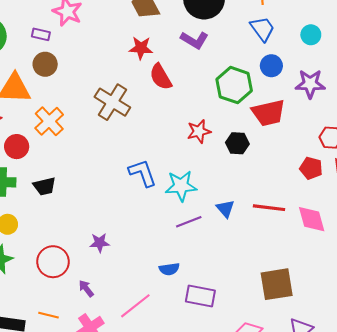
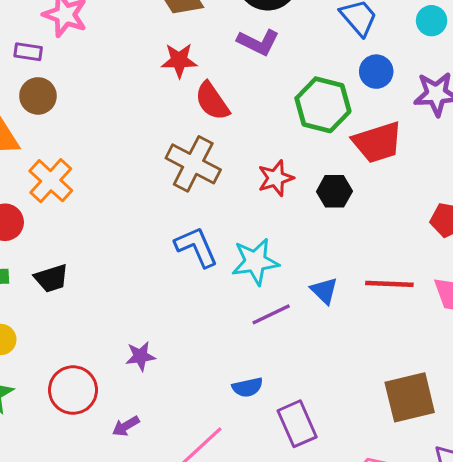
brown cross: (112, 102) -> (193, 164), moved
purple arrow: (86, 289) -> (126, 426), turned -78
purple rectangle: (200, 296) -> (297, 424), turned 60

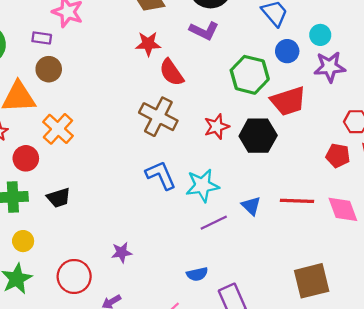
cyan circle: (432, 21) -> (320, 35), moved
black hexagon: (334, 191) -> (258, 136), size x1.5

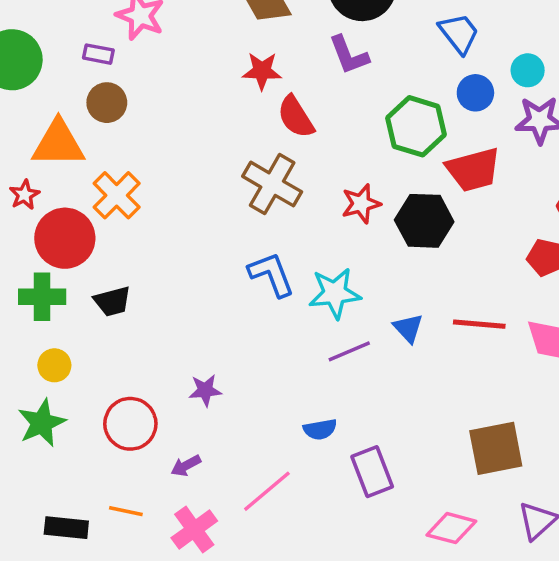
purple L-shape: (204, 31) -> (349, 55), turned 40
red circle: (26, 158) -> (65, 238), size x1.5

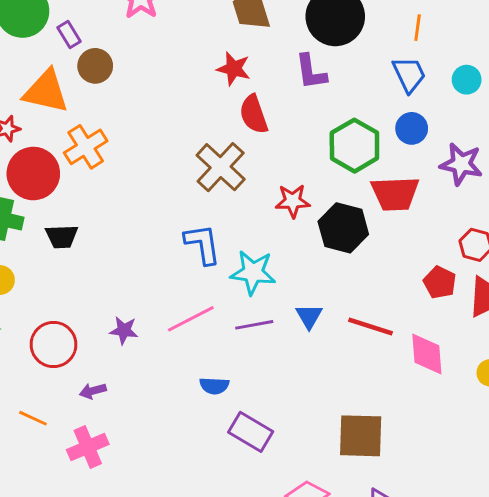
purple rectangle: (98, 54) -> (69, 34), moved, turned 35
cyan circle: (528, 70) -> (467, 80), moved
purple rectangle: (372, 472) -> (251, 432), turned -51
pink line: (267, 491) -> (191, 319), moved

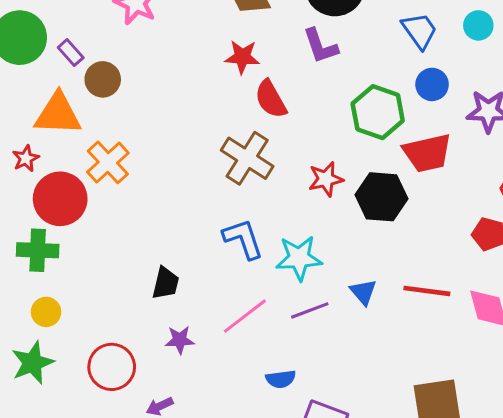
black trapezoid: (62, 237) -> (166, 283), moved, turned -64

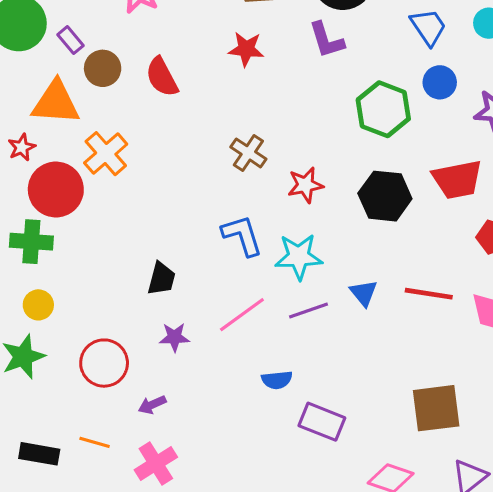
red semicircle: (271, 99) -> (162, 77), moved
red trapezoid: (427, 153) -> (457, 179), moved
brown cross: (247, 158) -> (248, 153), size x0.7
red star: (326, 179) -> (305, 185), moved

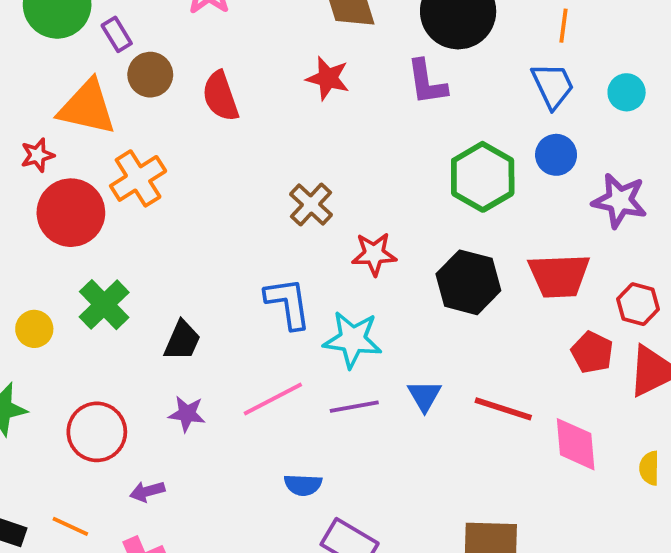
green cross: (31, 242) -> (104, 305), moved, turned 33
yellow circle: (38, 305) -> (34, 329), moved

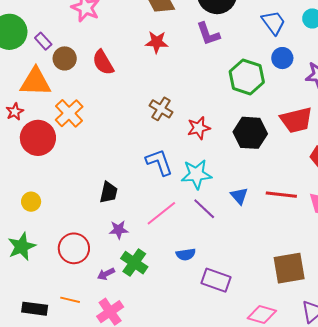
green cross: (104, 305) -> (134, 263), moved
purple line: (354, 407) -> (204, 209), turned 65

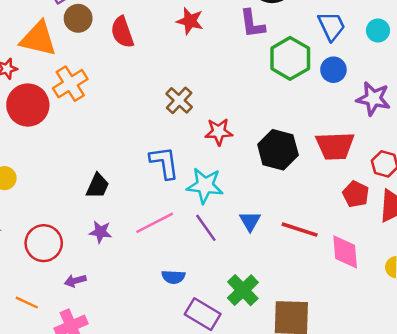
green hexagon: (247, 77) -> (290, 58), moved
green cross: (134, 263) -> (243, 290), moved

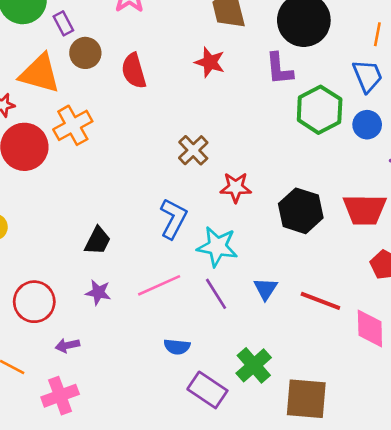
blue L-shape: (164, 163) -> (173, 219), turned 33

